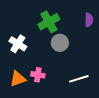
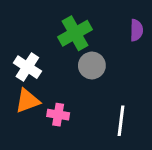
orange triangle: (18, 79) -> (27, 101), moved
white line: (79, 79) -> (121, 121), turned -66

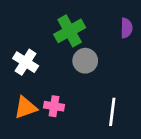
orange triangle: (27, 101) -> (26, 108), moved

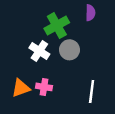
purple semicircle: (126, 28) -> (90, 13), moved
white cross: (26, 62) -> (39, 51), moved

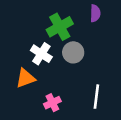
pink cross: (44, 87) -> (52, 103), moved, turned -35
orange triangle: (21, 88) -> (25, 78), moved

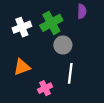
white cross: (41, 54) -> (22, 27), moved, turned 36
white line: (96, 97) -> (70, 73), moved

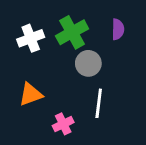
purple semicircle: (82, 11) -> (118, 29), moved

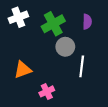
white cross: (31, 38) -> (18, 17), moved
white line: (99, 103) -> (82, 66), moved

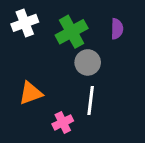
white line: (82, 66) -> (91, 101), moved

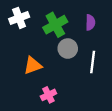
orange triangle: (31, 93) -> (33, 65), moved
white line: (91, 101) -> (93, 62), moved

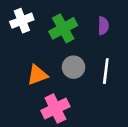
gray circle: (68, 49) -> (74, 67), moved
pink cross: (48, 95) -> (55, 109), size x1.5

